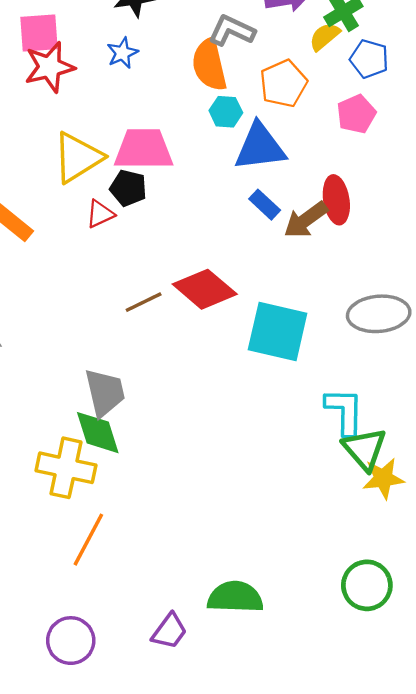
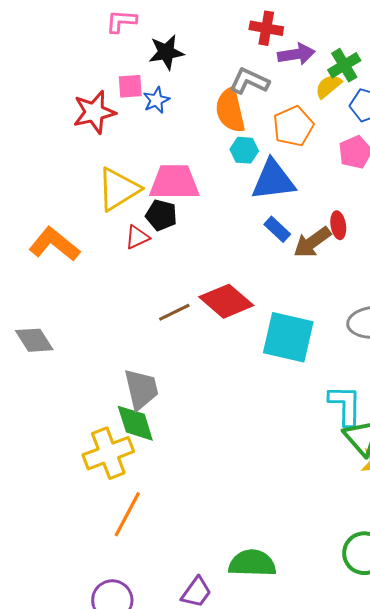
pink square: (39, 33) -> (130, 86), moved, size x0.7
red ellipse: (336, 200) -> (338, 225), size x0.7
yellow cross: (66, 468) -> (108, 453), turned -33

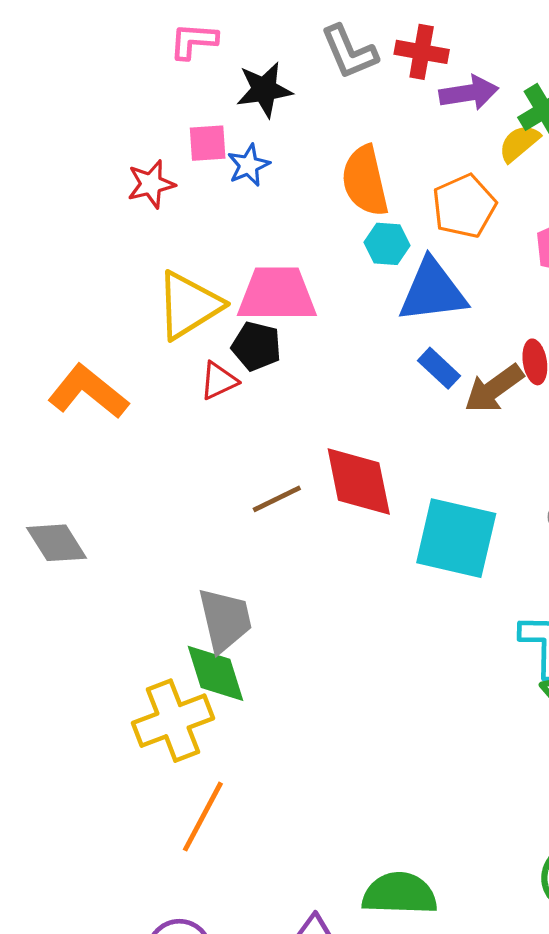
gray L-shape: (249, 81) -> (349, 52), moved, turned -138
red star: (94, 112) -> (151, 184), size x0.7
red diamond: (226, 301) -> (359, 481), turned 38

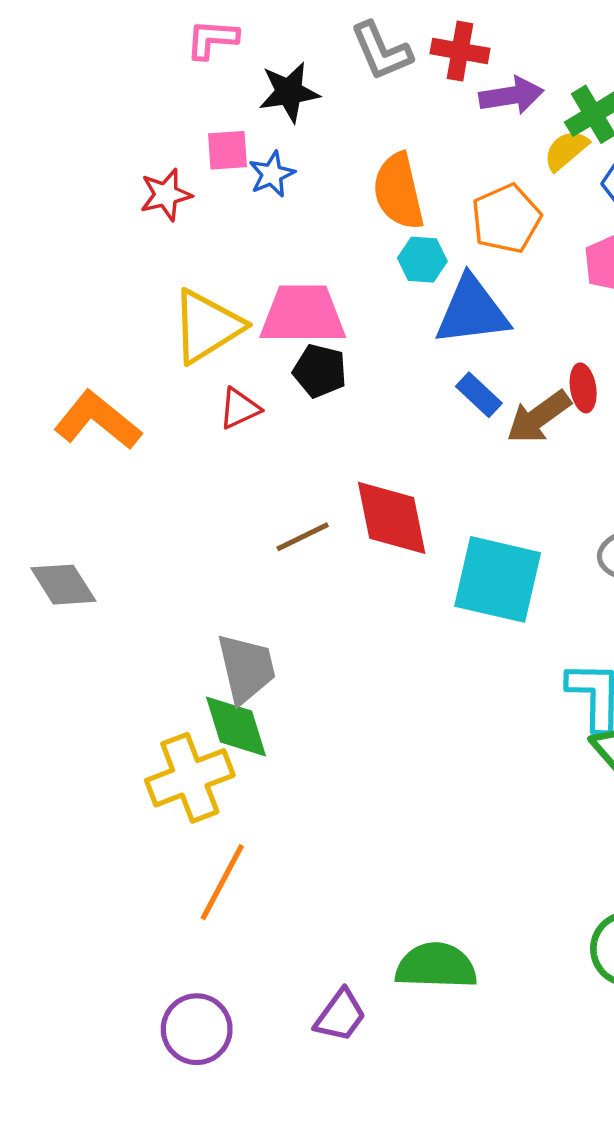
black pentagon: (256, 346) -> (320, 371), moved

